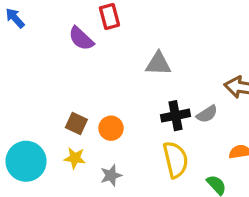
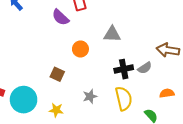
orange circle: (111, 128) -> (80, 49), moved
yellow star: (75, 158) -> (56, 110), moved
gray star: (111, 175) -> (90, 96), moved

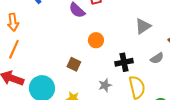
gray triangle: (112, 34) -> (143, 26), moved, turned -36
black cross: (124, 69) -> (124, 62), moved

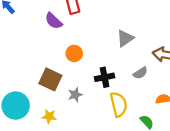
brown square: (74, 64) -> (50, 79), size x1.5
gray star: (105, 85) -> (75, 95), moved

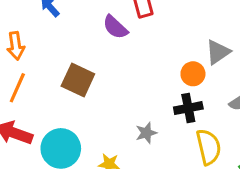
orange circle: (74, 53) -> (193, 74), moved
brown square: (50, 79) -> (78, 80), moved

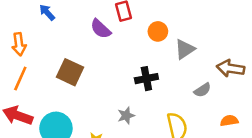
orange circle: (193, 74) -> (158, 31), moved
black cross: (188, 108) -> (146, 79), moved

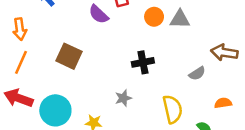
gray triangle: (185, 49) -> (180, 19), moved, turned 35

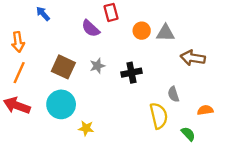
brown arrow: (224, 52) -> (193, 58), moved
gray semicircle: (197, 73) -> (173, 94), moved, turned 105
gray star: (123, 98) -> (97, 66), moved
cyan circle: (55, 110) -> (61, 104), moved

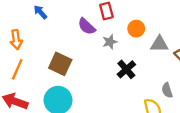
gray triangle: (165, 33) -> (159, 44), moved
gray star: (97, 66) -> (110, 42), moved
black cross: (131, 73) -> (126, 69), turned -30

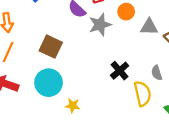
gray star: (110, 42) -> (100, 25), size x1.5
black cross: (126, 69) -> (120, 71), moved

